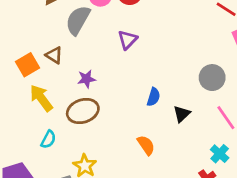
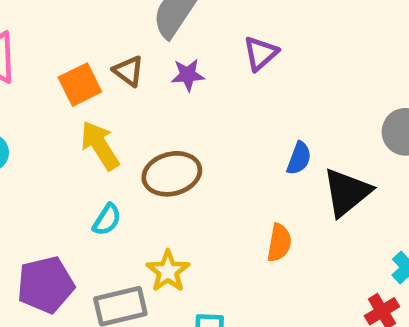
purple star: (86, 79) -> (188, 75), moved
black triangle: (182, 114) -> (347, 192), size x1.6
orange semicircle: (146, 145) -> (279, 243), turned 40

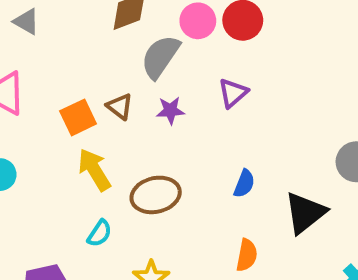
blue semicircle: (299, 158) -> (244, 184), moved

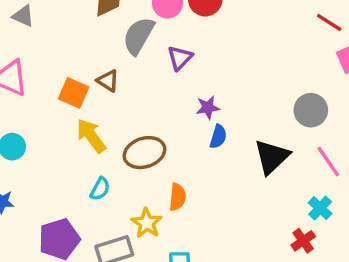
purple triangle: (233, 93) -> (180, 58), moved
purple star: (170, 110) -> (208, 107), moved
orange square: (78, 117) -> (74, 93), turned -36
orange semicircle: (247, 255) -> (177, 197), moved

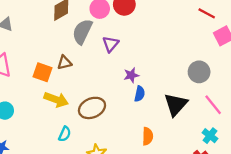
brown triangle: (108, 81) -> (64, 63), turned -42
yellow arrow: (91, 136) -> (56, 100), turned 150
orange semicircle: (177, 197) -> (148, 136), moved

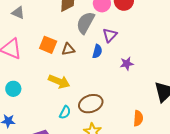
orange square: (43, 72) -> (48, 45), moved
blue semicircle: (140, 94) -> (97, 51), moved
brown ellipse: (92, 108) -> (91, 104), moved

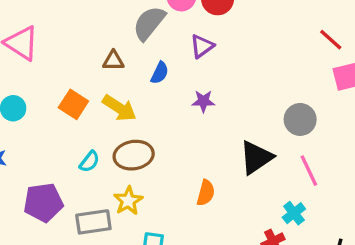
purple triangle: (110, 35) -> (202, 46), moved
orange square: (48, 45) -> (73, 104), moved
yellow arrow: (59, 81) -> (119, 108), moved

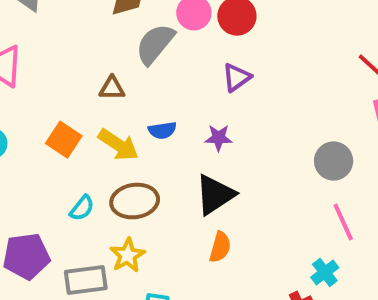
purple triangle: (202, 46) -> (237, 77), moved
blue semicircle: (160, 73) -> (162, 130), moved, turned 55
black triangle: (256, 157) -> (215, 195), moved

